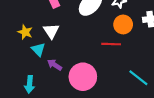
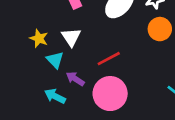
red line: (111, 44) -> (109, 59), moved, turned -30
cyan arrow: (30, 84) -> (55, 96), moved, turned 112

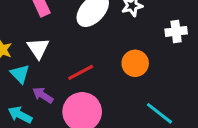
orange circle: (160, 29) -> (135, 63), moved

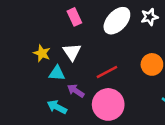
cyan triangle: (20, 74) -> (57, 73), turned -42

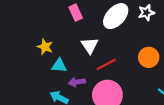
white triangle: (72, 52) -> (90, 46), moved
purple arrow: (76, 91) -> (77, 82), turned -42

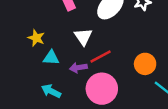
orange circle: (149, 57) -> (145, 64), moved
purple arrow: (77, 82) -> (78, 68), moved

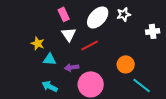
white triangle: (83, 37) -> (69, 34), moved
red line: (101, 56) -> (90, 45), moved

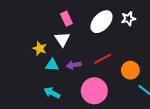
white triangle: (69, 34) -> (62, 39), moved
red line: (90, 45) -> (103, 59), moved
purple arrow: (72, 67) -> (74, 65), moved

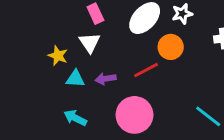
orange circle: (130, 70) -> (171, 47), moved

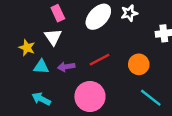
orange circle: (171, 47) -> (139, 64), moved

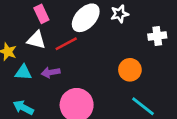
white triangle: (53, 37) -> (36, 40), turned -42
red line: (99, 60) -> (66, 44), moved

